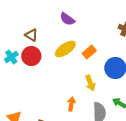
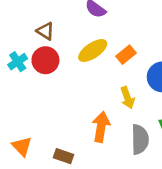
orange arrow: (71, 104) -> (101, 127), size x1.5

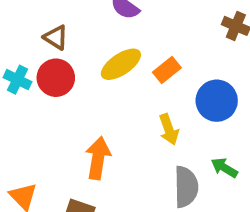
cyan cross: (18, 62) -> (18, 80), turned -30
orange arrow: (101, 127) -> (98, 158), moved

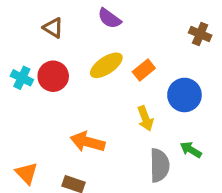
brown triangle: (56, 37) -> (53, 28), moved
orange arrow: (98, 158) -> (88, 142), turned -84

